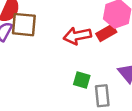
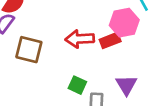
brown square: (24, 25) -> (29, 50), moved

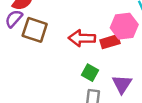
brown square: (29, 50) -> (35, 30), moved
green square: (77, 85) -> (90, 73), moved

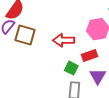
red rectangle: (110, 42) -> (89, 56), moved

